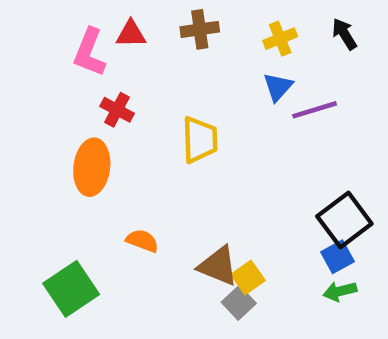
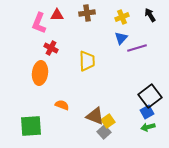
green square: (71, 289) -> (31, 126), turned 30

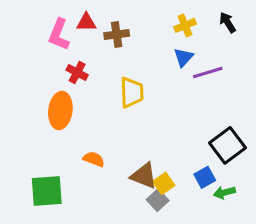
brown cross: (87, 13) -> (117, 35), moved
blue square: (147, 112) -> (205, 177), moved

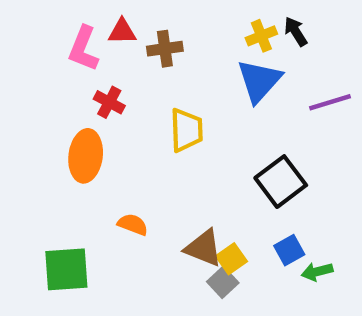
black arrow: (228, 22) -> (296, 32), moved
blue triangle: (183, 57) -> (259, 81), size x1.6
purple line: (208, 72) -> (330, 102), moved
black square: (228, 145) -> (281, 182), moved

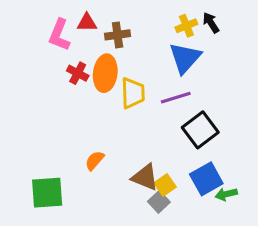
purple line: (330, 102) -> (176, 98), moved
orange ellipse: (86, 156) -> (105, 73), moved
orange semicircle: (133, 224) -> (95, 160), turned -70
blue square: (289, 250) -> (206, 179), size x1.5

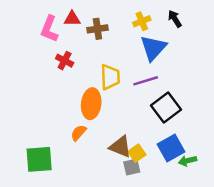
yellow cross: (186, 26) -> (142, 21), moved
orange ellipse: (105, 73) -> (91, 104), moved
gray square: (159, 202) -> (132, 167), turned 30

